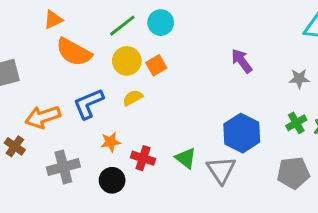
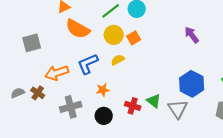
red cross: (143, 158) -> (133, 106), moved

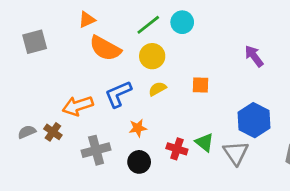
orange square: (134, 38) -> (200, 85), moved, turned 32
gray square: (32, 43) -> (35, 42), moved

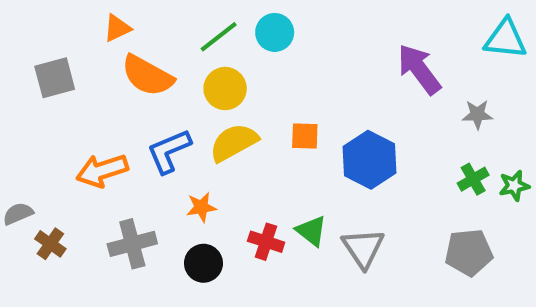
gray square: (35, 42) -> (55, 78), moved
purple arrow: (254, 56) -> (419, 69), moved, size x1.4
yellow semicircle: (157, 89) -> (234, 142), size x1.6
blue hexagon: (254, 120) -> (370, 160), moved
brown cross: (53, 132) -> (50, 244), moved

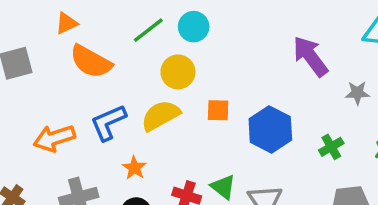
yellow circle: (225, 89) -> (178, 72), moved
green cross: (473, 179) -> (331, 147), moved
orange star: (201, 207) -> (134, 168), turned -30

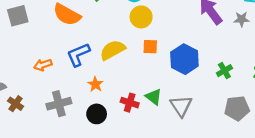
yellow circle: (178, 72) -> (141, 17), moved
gray star: (357, 93) -> (242, 19), moved
orange arrow: (54, 138) -> (43, 65), size x0.7

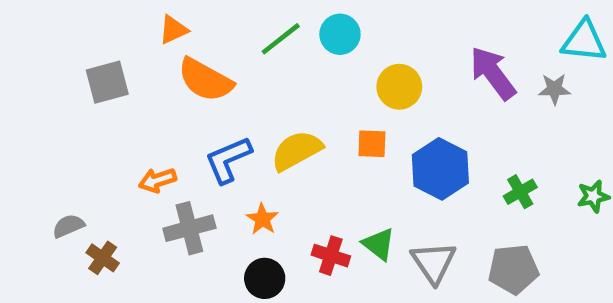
yellow circle: (141, 17) -> (399, 87), moved
gray cross: (59, 104) -> (189, 228), moved
gray pentagon: (237, 108) -> (513, 269), moved

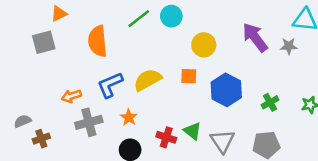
orange triangle: (173, 30) -> (59, 14), moved
orange semicircle: (205, 80) -> (98, 41), turned 56
brown cross: (103, 258) -> (41, 139), turned 35

